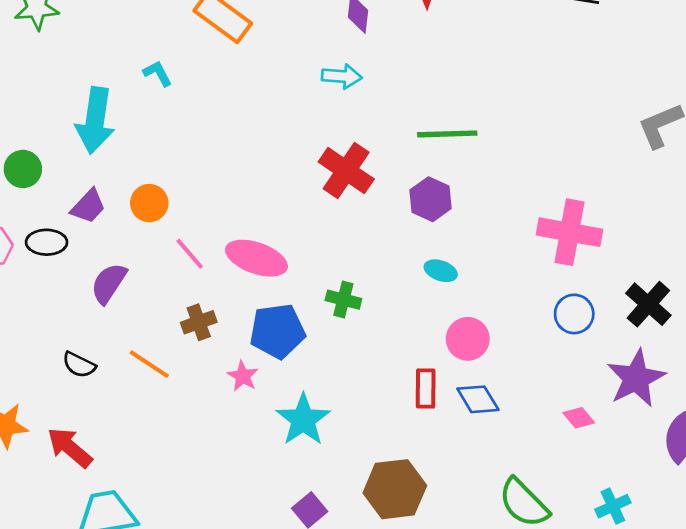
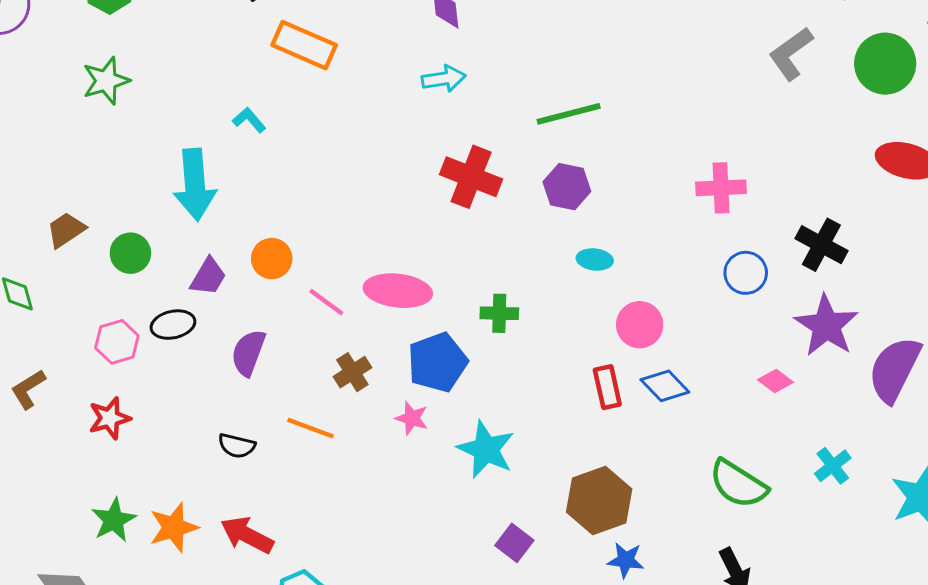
pink cross: (569, 232) -> (721, 188), size x0.7

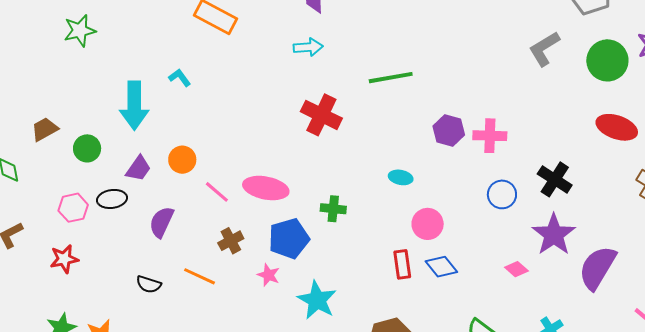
cyan L-shape: (249, 120) -> (180, 78), moved
purple hexagon: (567, 187) -> (449, 130), moved

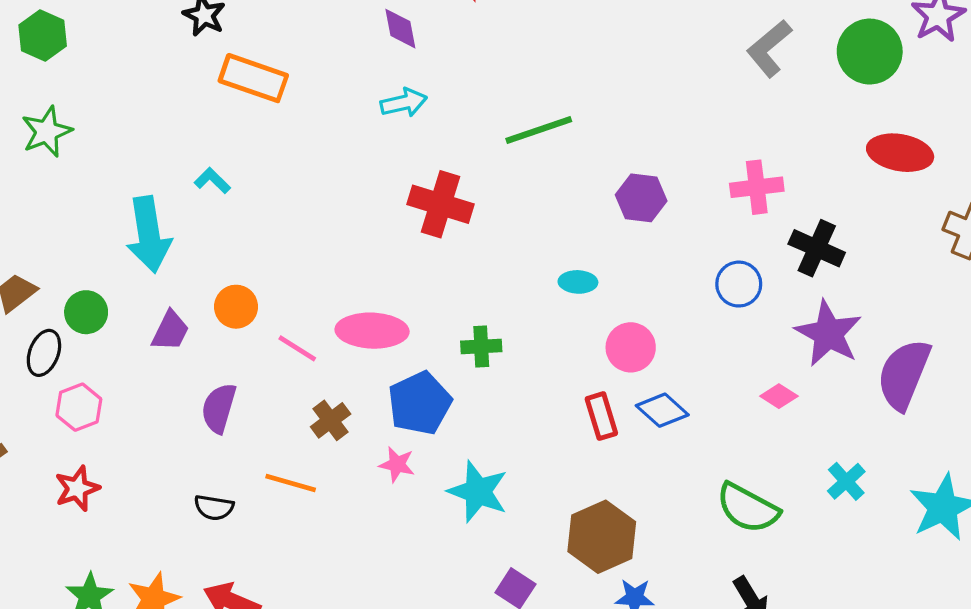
pink cross: (490, 136) -> (757, 187), moved
black ellipse: (112, 199) -> (44, 353), moved, turned -52

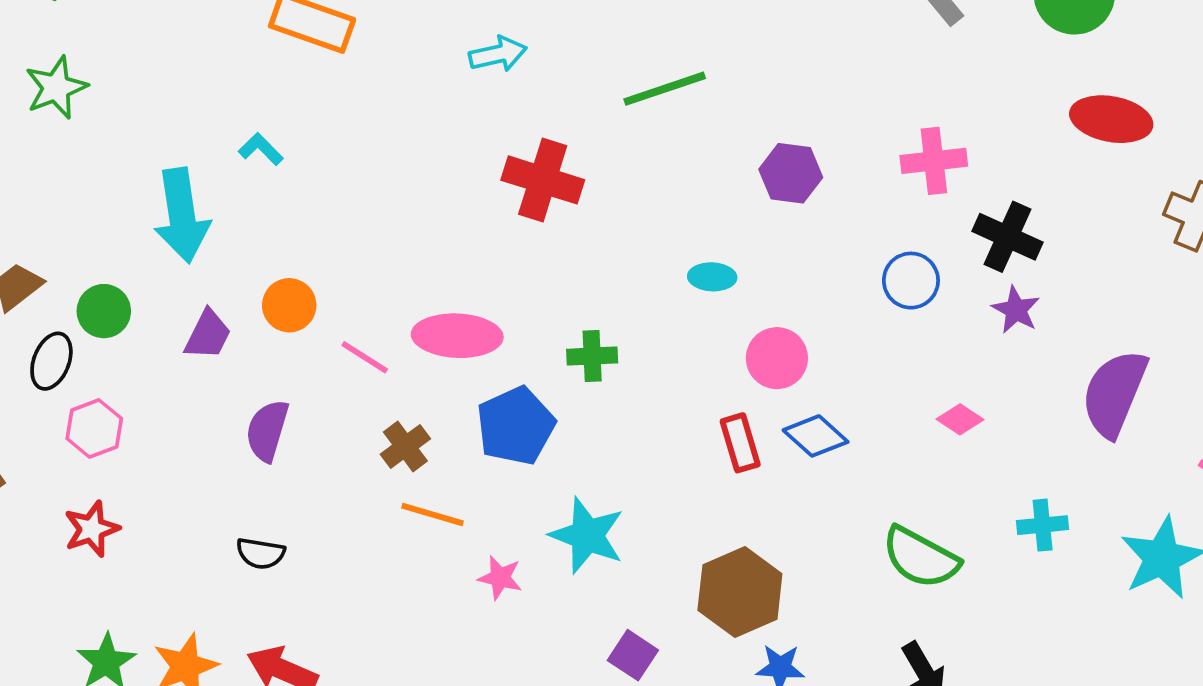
purple star: (828, 334) -> (1016, 310), moved, size x0.6
pink star: (397, 464) -> (500, 578), moved
cyan cross: (846, 481) -> (1043, 525), turned 36
orange line: (291, 483) -> (433, 514), moved

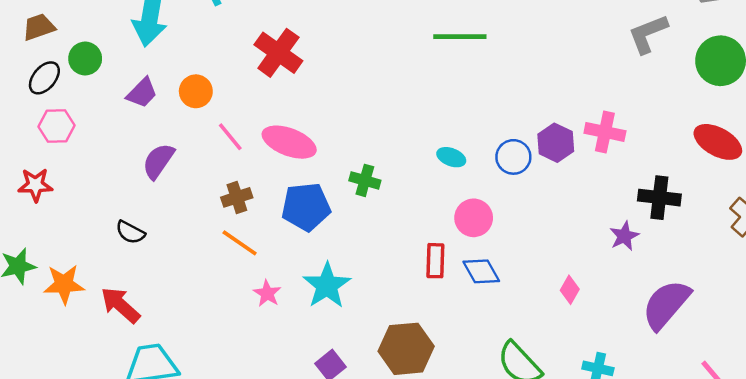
purple hexagon: (791, 173) -> (556, 143), moved
red cross: (543, 180) -> (278, 53), moved
black cross: (1008, 237) -> (659, 198), moved, turned -36
blue circle: (911, 281) -> (513, 157), moved
pink diamond: (960, 419) -> (570, 290), turned 68

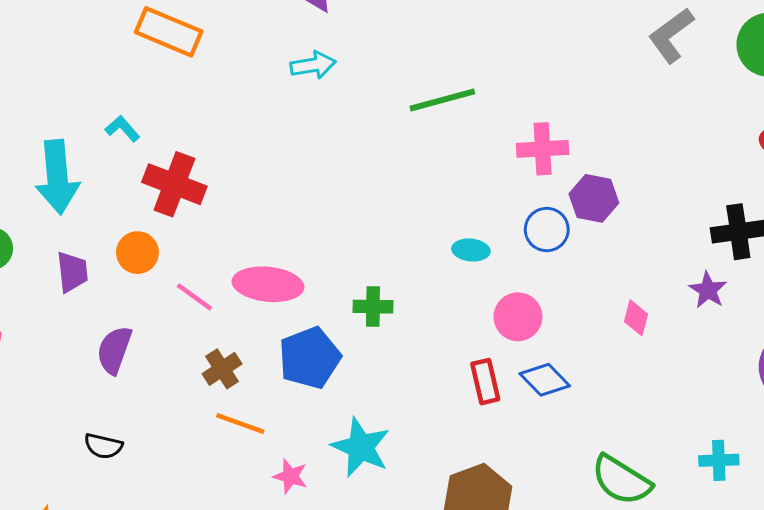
red cross: (278, 53) -> (174, 184), moved
purple trapezoid: (142, 93) -> (72, 272), turned -36
pink cross: (605, 132) -> (543, 149), moved
pink diamond: (570, 290) -> (636, 318), moved

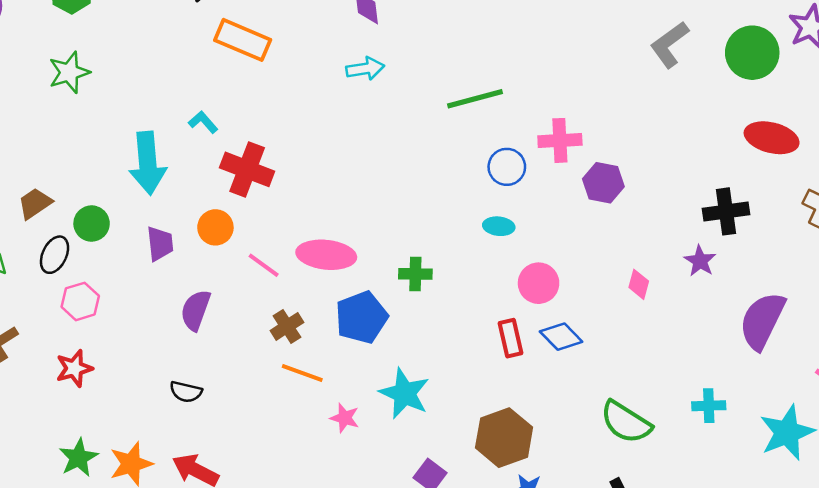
blue circle: (547, 230) -> (507, 167), moved

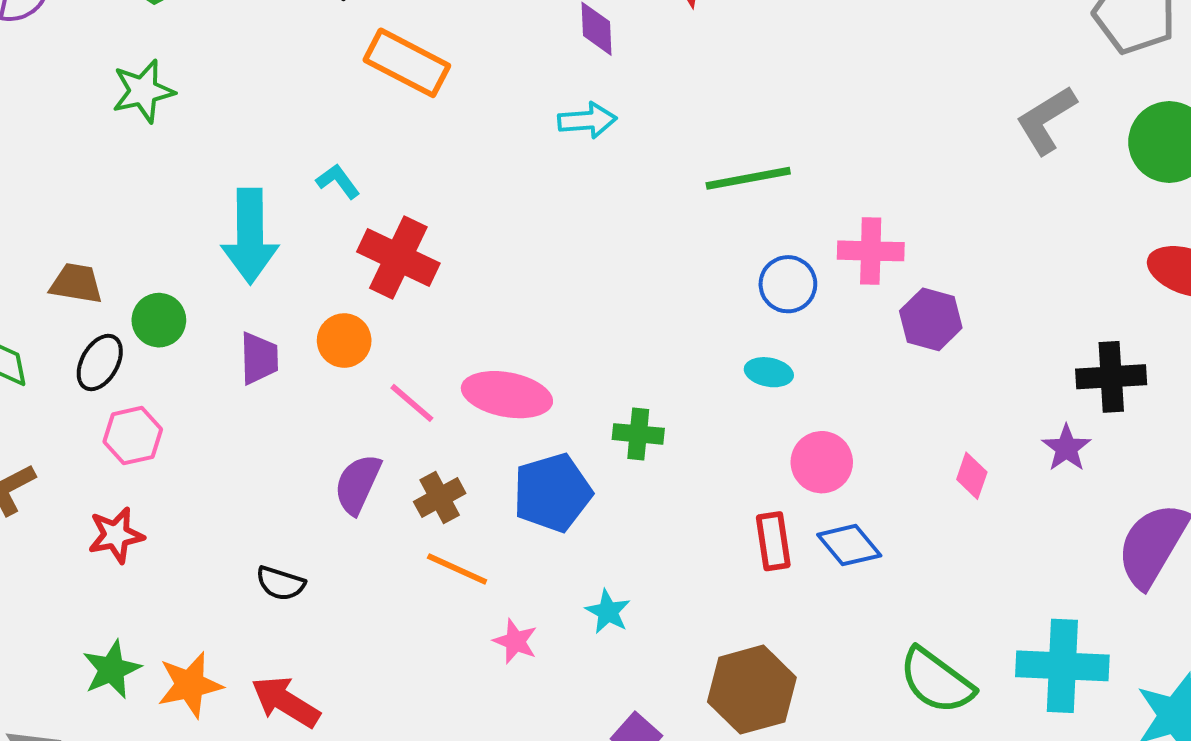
brown trapezoid: (35, 203) -> (76, 283), turned 39
purple semicircle: (196, 310) -> (358, 484), moved
cyan star: (405, 393) -> (608, 612), size x0.6
cyan cross: (709, 406) -> (1062, 666), size x1.8

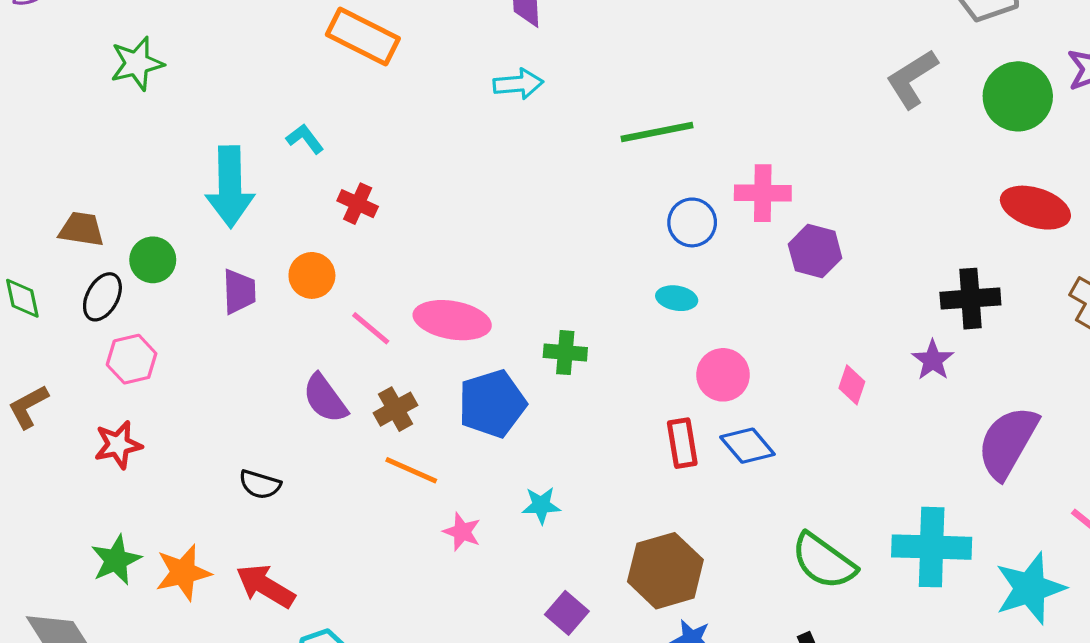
red cross: (398, 257) -> (358, 204), size x0.6
purple semicircle: (358, 484) -> (325, 398), turned -60
cyan star: (608, 612) -> (541, 505), turned -30

